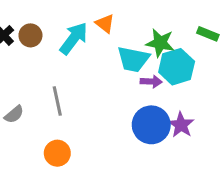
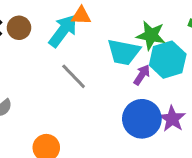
orange triangle: (105, 23) -> (81, 16), moved, turned -36
purple arrow: (151, 82) -> (142, 75), turned -60
gray line: (57, 101) -> (74, 76), moved, turned -32

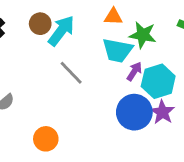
orange triangle: (81, 16) -> (113, 17), moved
brown circle: (19, 28) -> (40, 24), moved
cyan hexagon: (168, 60) -> (158, 81), moved

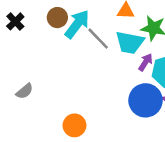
gray line: (71, 73) -> (98, 39), moved
orange circle: (46, 139) -> (74, 125), moved

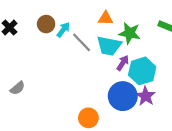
cyan arrow: (77, 24) -> (63, 30), size x0.6
orange circle: (74, 125) -> (88, 118), moved

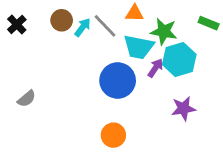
gray line: (82, 42) -> (105, 26), moved
cyan hexagon: (142, 71) -> (179, 59), moved
blue circle: (123, 96) -> (118, 81), moved
purple star: (146, 96) -> (183, 109), turned 30

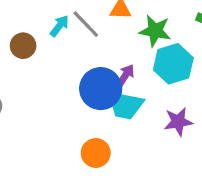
brown circle: (62, 20) -> (23, 46), moved
cyan trapezoid: (139, 47) -> (125, 105), moved
purple arrow: (155, 68) -> (125, 75), moved

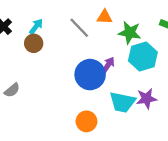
cyan arrow: (59, 26) -> (36, 27), moved
cyan trapezoid: (125, 105) -> (122, 102), moved

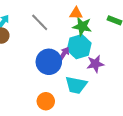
orange triangle: (104, 17) -> (76, 13), moved
cyan hexagon: (143, 57) -> (79, 47), moved
purple star: (147, 99) -> (95, 64), moved

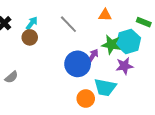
green star: (82, 26) -> (111, 45), moved
cyan hexagon: (79, 47) -> (129, 41), moved
orange circle: (46, 101) -> (86, 99), moved

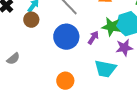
blue circle: (78, 64) -> (66, 37), moved
orange circle: (86, 99) -> (65, 81), moved

